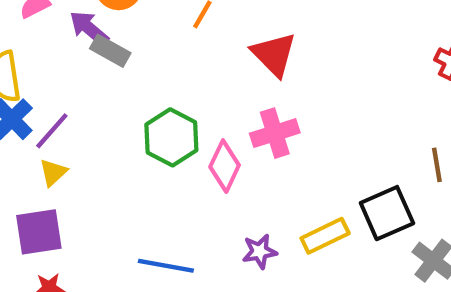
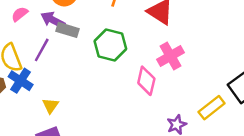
purple line: (52, 131) -> (42, 50), moved
green hexagon: (171, 137) -> (110, 45), moved

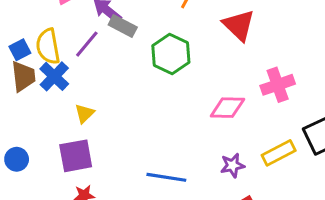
pink cross: (170, 56) -> (278, 85), moved
pink diamond: (146, 81) -> (227, 108), moved, turned 68

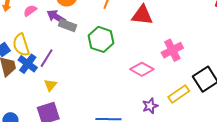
red triangle: (239, 25) -> (142, 15), turned -30
purple line: (87, 44) -> (47, 58), moved
pink diamond: (227, 108) -> (142, 69), turned 35

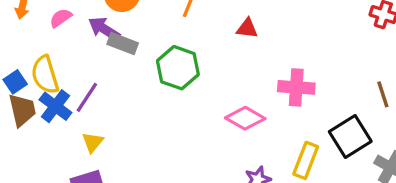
red triangle: (142, 15) -> (247, 28), size x0.6
pink cross: (172, 50) -> (296, 87), turned 30
yellow rectangle: (179, 94) -> (306, 160), turned -35

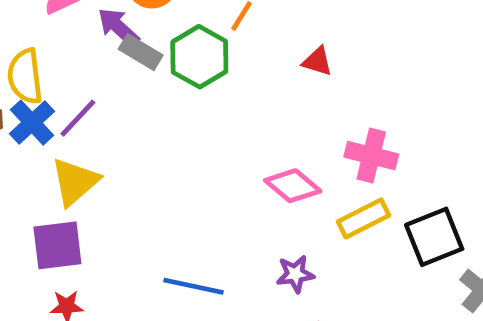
green hexagon: (178, 68) -> (199, 57), moved
yellow triangle: (93, 142) -> (75, 182), size x1.6
yellow rectangle: (306, 160) -> (363, 218), moved, turned 32

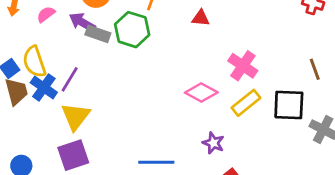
pink cross: (371, 156) -> (243, 66), turned 32
black square: (434, 237) -> (289, 105), turned 36
purple star: (295, 274) -> (213, 143), turned -30

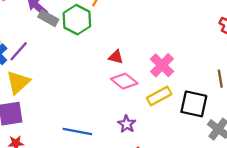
red triangle: (201, 18) -> (116, 57), moved

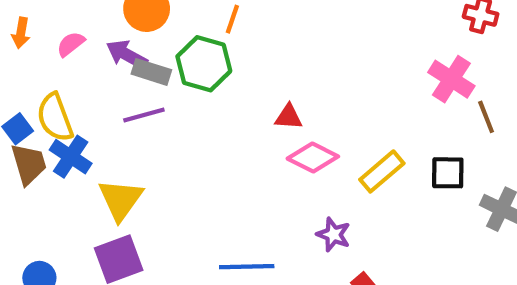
purple line: (19, 51) -> (144, 115), moved, turned 45
pink cross: (162, 65) -> (451, 79), moved
black square: (194, 104) -> (448, 173), size x0.7

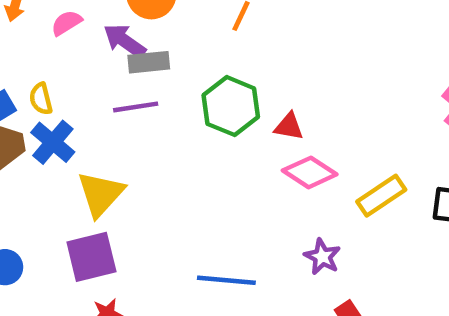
green hexagon: (204, 64) -> (231, 106), moved
gray rectangle: (151, 72) -> (149, 62), turned -30
yellow semicircle: (55, 117) -> (41, 99), size x0.6

